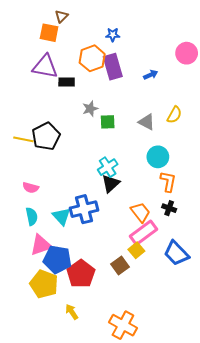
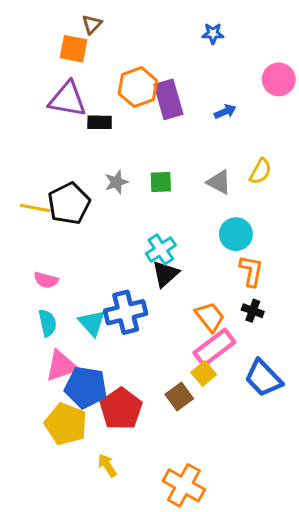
blue star: (113, 35) -> (213, 33), moved
gray star: (90, 109) -> (116, 182), moved

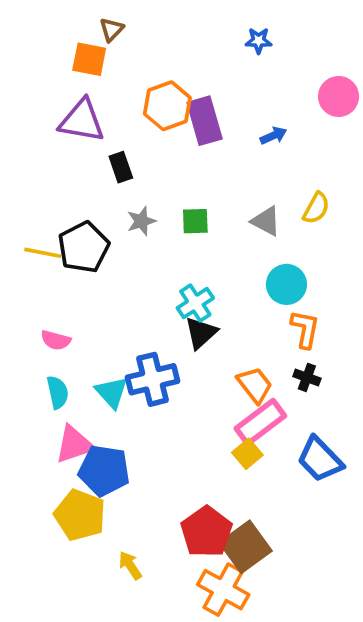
black rectangle: (100, 122) -> (121, 167), moved, turned 70
brown square: (179, 396) -> (246, 547), moved, size x1.5
red pentagon: (121, 409) -> (206, 532), moved

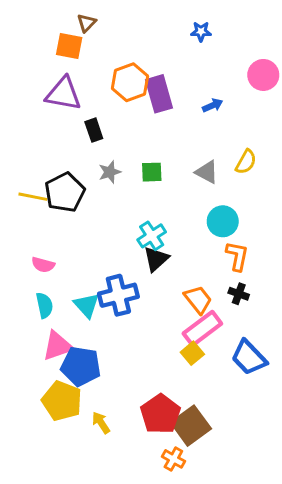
yellow arrow: (130, 565) -> (101, 423), moved
orange cross: (223, 590) -> (173, 459), size x0.6

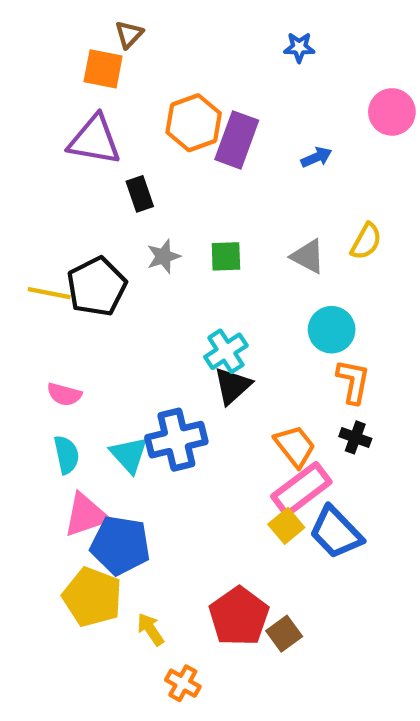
purple rectangle: (159, 94) -> (237, 140), turned 36
blue trapezoid: (249, 357) -> (336, 532), moved
brown square: (191, 426) -> (284, 634), size x0.6
orange cross: (173, 459) -> (183, 683), moved

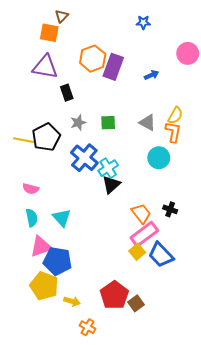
orange L-shape: (353, 381) -> (173, 132), moved
blue cross: (176, 440) -> (84, 158), moved, turned -36
yellow arrow: (151, 629) -> (72, 301), turned 140

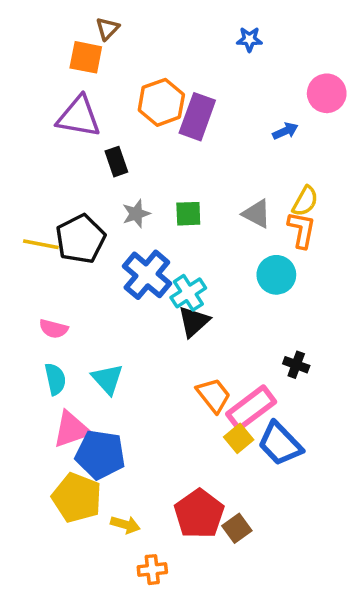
blue arrow: (152, 75) -> (285, 131), moved
orange trapezoid: (141, 214) -> (213, 395), moved
orange cross: (87, 327) -> (152, 570), turned -35

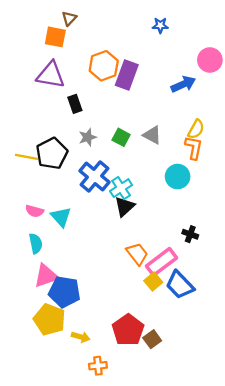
blue arrow: (285, 131) -> (183, 84), size x1.5
green square: (188, 214) -> (121, 137), turned 30
gray triangle: (257, 214) -> (152, 135), moved
cyan triangle: (107, 379) -> (61, 217), moved

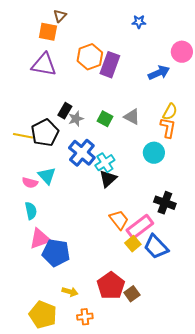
black rectangle: (75, 104) -> (65, 111), moved, turned 49
cyan triangle: (61, 217) -> (47, 176), moved
black cross: (190, 234) -> (165, 203), size x1.5
yellow pentagon: (50, 320) -> (43, 315), moved

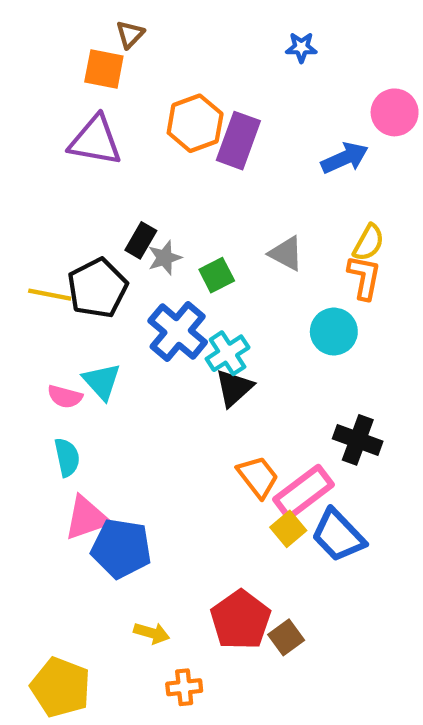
green square: (105, 119) -> (217, 275), moved, turned 35
yellow pentagon: (43, 315) -> (61, 687), moved

